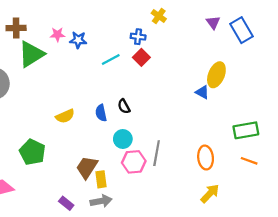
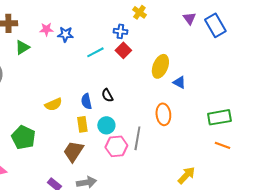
green triangle: (31, 54) -> (22, 47), size x0.6
yellow ellipse: (216, 75) -> (160, 66), moved
orange ellipse: (206, 158) -> (163, 114), moved
yellow rectangle: (101, 179) -> (82, 124), moved

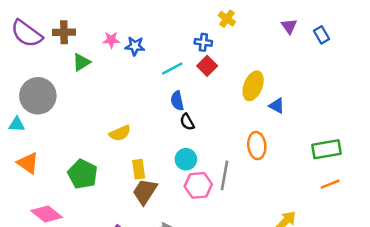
blue rectangle: (215, 25) -> (322, 35), size x0.6
blue semicircle: (86, 101) -> (177, 101), moved
yellow rectangle: (82, 124) -> (139, 169), moved
orange line: (222, 145) -> (330, 184), turned -42

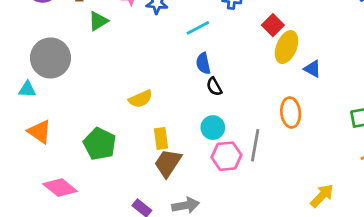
red square: (207, 66) -> (273, 25), moved

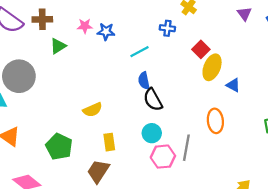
black semicircle: (214, 87) -> (153, 100), size x1.5
brown trapezoid: (168, 163) -> (98, 171), moved

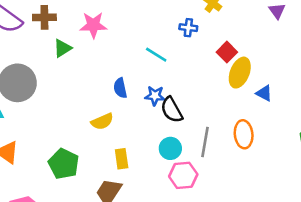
pink star: (85, 26) -> (93, 25), size x1.5
blue star: (106, 32) -> (155, 96), moved
cyan line: (139, 52) -> (156, 55), turned 60
blue semicircle: (144, 81) -> (120, 88), moved
gray line: (186, 148) -> (205, 142), moved

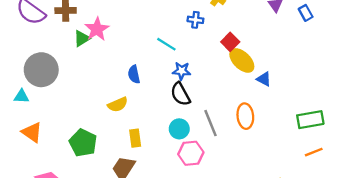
pink star: (93, 25) -> (97, 29), moved, turned -30
yellow ellipse: (240, 73) -> (242, 60), turned -68
blue star: (155, 96) -> (182, 71), moved
gray line: (205, 142) -> (211, 123), turned -32

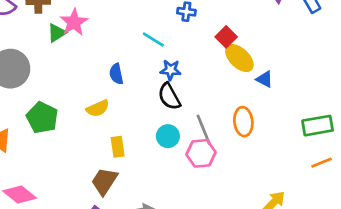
green pentagon: (83, 143) -> (42, 118), moved
pink hexagon: (191, 153) -> (201, 153), moved

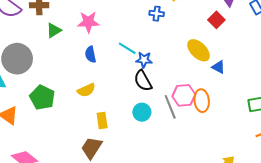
pink star: (74, 22) -> (88, 22), moved, turned 30
red square: (226, 37) -> (216, 20), moved
cyan line: (153, 40) -> (127, 48), moved
blue semicircle: (116, 74) -> (90, 54), moved
pink hexagon: (201, 153) -> (184, 95), moved

